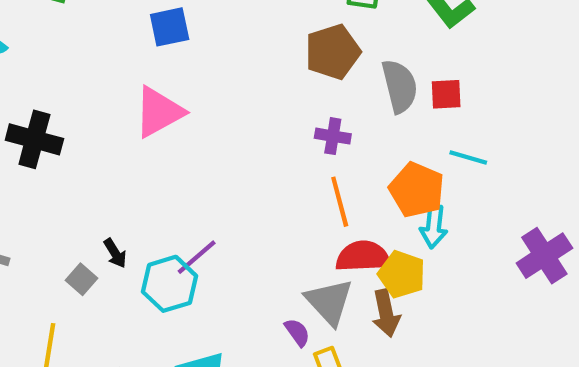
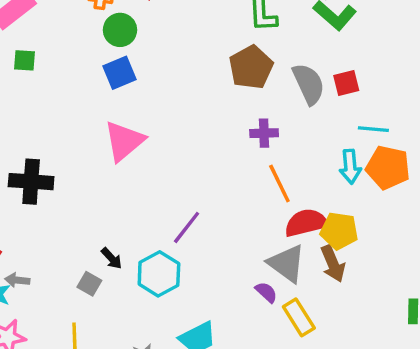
orange pentagon: (417, 190) -> (388, 167), moved
cyan arrow: (434, 227) -> (350, 167), moved
purple line: (197, 257) -> (187, 227), moved

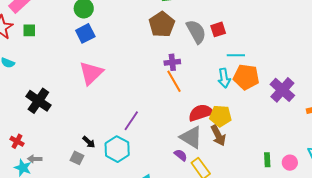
black cross: (31, 182) -> (38, 101), turned 35
orange line: (279, 183) -> (174, 81), moved

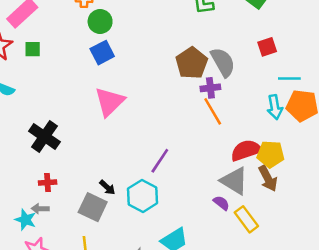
brown pentagon: (162, 24) -> (192, 63), moved
gray semicircle: (196, 32) -> (223, 62), moved
red cross: (17, 141) -> (48, 182), moved, turned -32
gray square: (77, 158) -> (93, 207), size x1.6

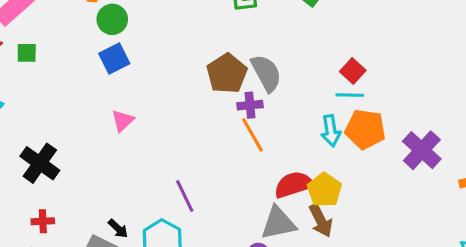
red square: (267, 47) -> (353, 71), moved, turned -30
pink triangle: (110, 102) -> (123, 121), size x0.6
yellow pentagon: (271, 154) -> (324, 190), turned 30
purple line: (160, 161) -> (185, 196), turned -60
gray triangle: (234, 181) -> (278, 223), turned -44

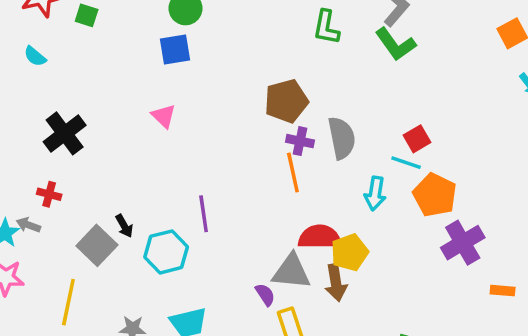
gray semicircle: (266, 73) -> (342, 138), moved
pink triangle: (123, 121) -> (164, 116), turned -50
orange pentagon: (365, 129) -> (435, 195), moved

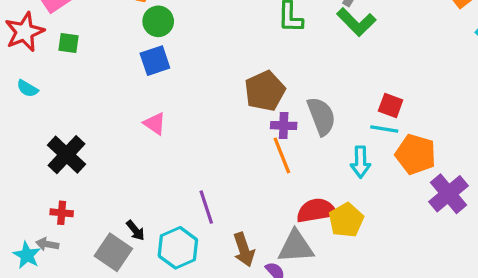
red square: (417, 139) -> (391, 105), turned -30
brown arrow: (336, 283) -> (244, 250), moved

